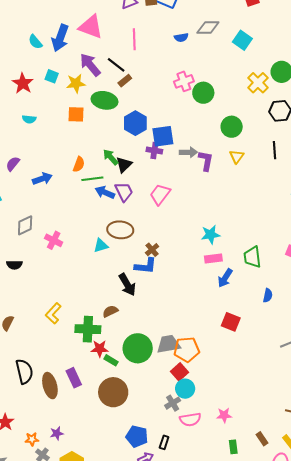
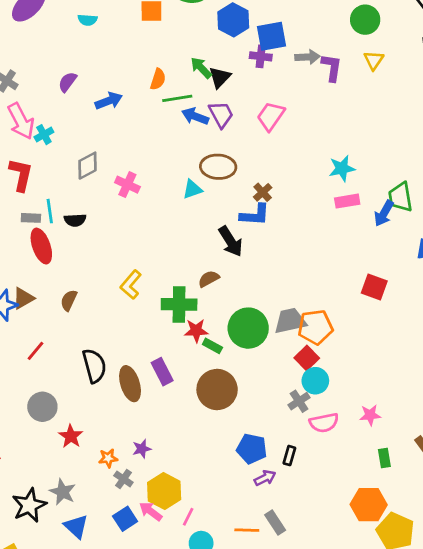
blue arrow: (225, 278) -> (384, 213), moved

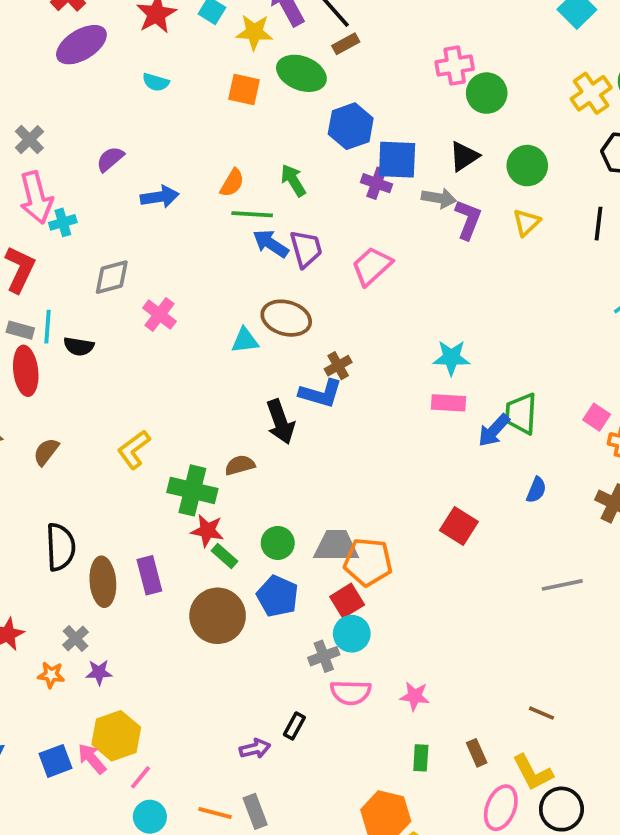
black triangle: (220, 77) -> (464, 156), moved
green circle: (248, 328) -> (278, 543), size x0.6
blue pentagon: (252, 449) -> (277, 596), moved
gray cross: (123, 479) -> (75, 639), moved

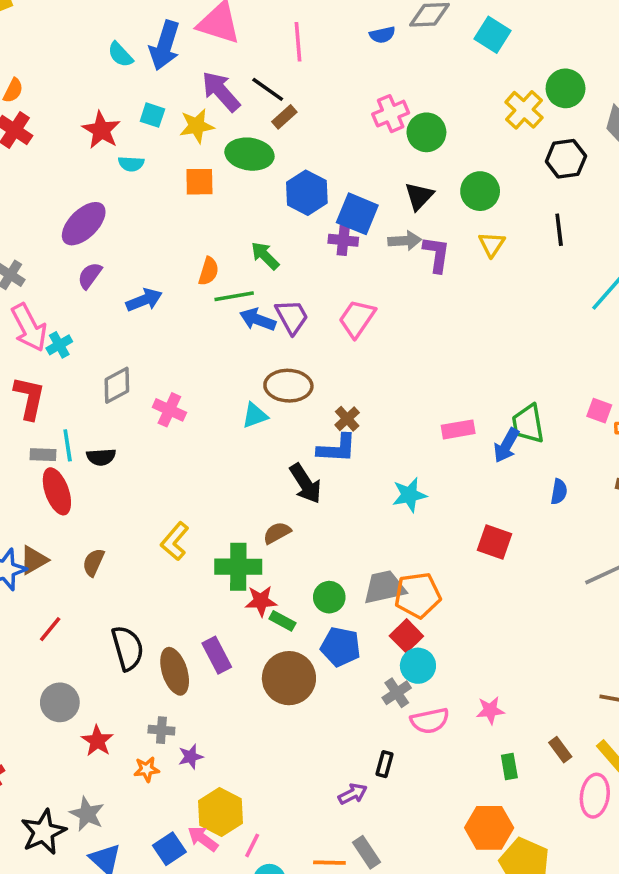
purple ellipse: (81, 45) -> (84, 224), moved
cyan semicircle: (156, 82) -> (131, 164), moved
blue square: (397, 160) -> (357, 214), turned 33
cyan star: (451, 358) -> (409, 495), moved
gray cross: (75, 639) -> (161, 730), turned -30

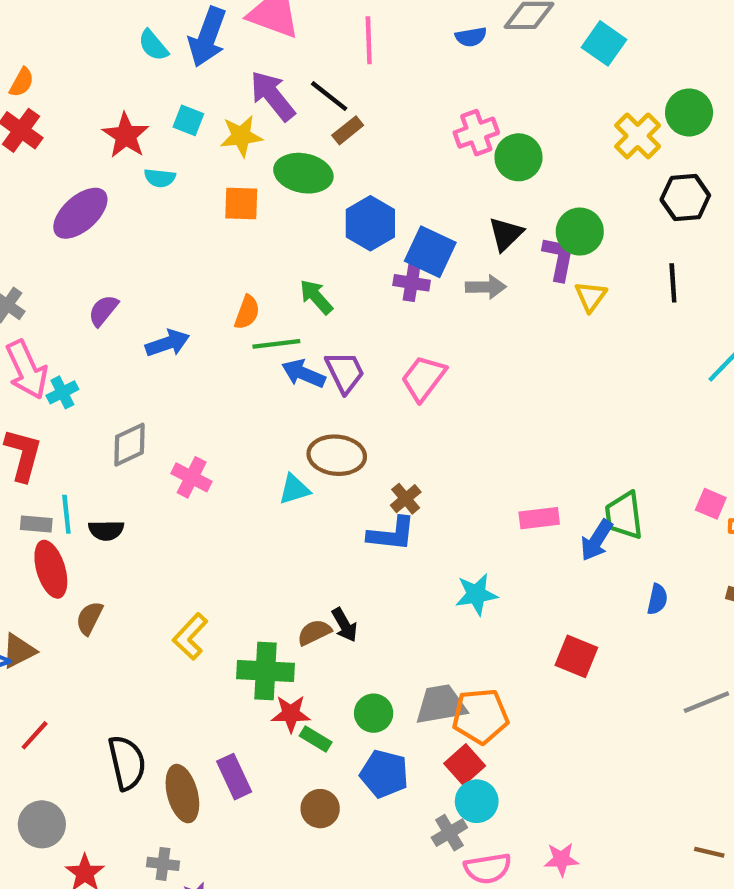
purple ellipse: (84, 224) -> (80, 213), moved
purple L-shape: (437, 254) -> (559, 258), moved
black arrow: (305, 484) -> (345, 625), moved, size x0.7
brown semicircle: (93, 562) -> (89, 618), moved
brown circle: (289, 678) -> (320, 809), size x0.6

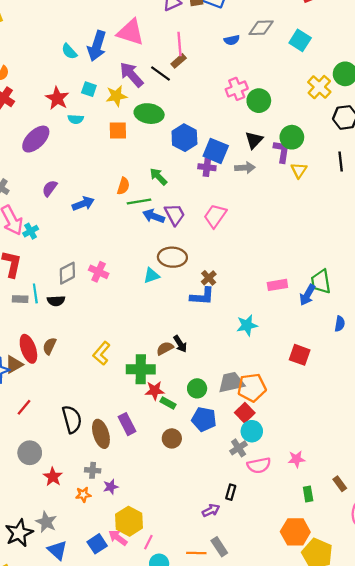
brown rectangle: (348, 130) -> (179, 61), moved
gray diamond: (129, 445) -> (67, 273), moved
red ellipse: (51, 569) -> (28, 349), moved

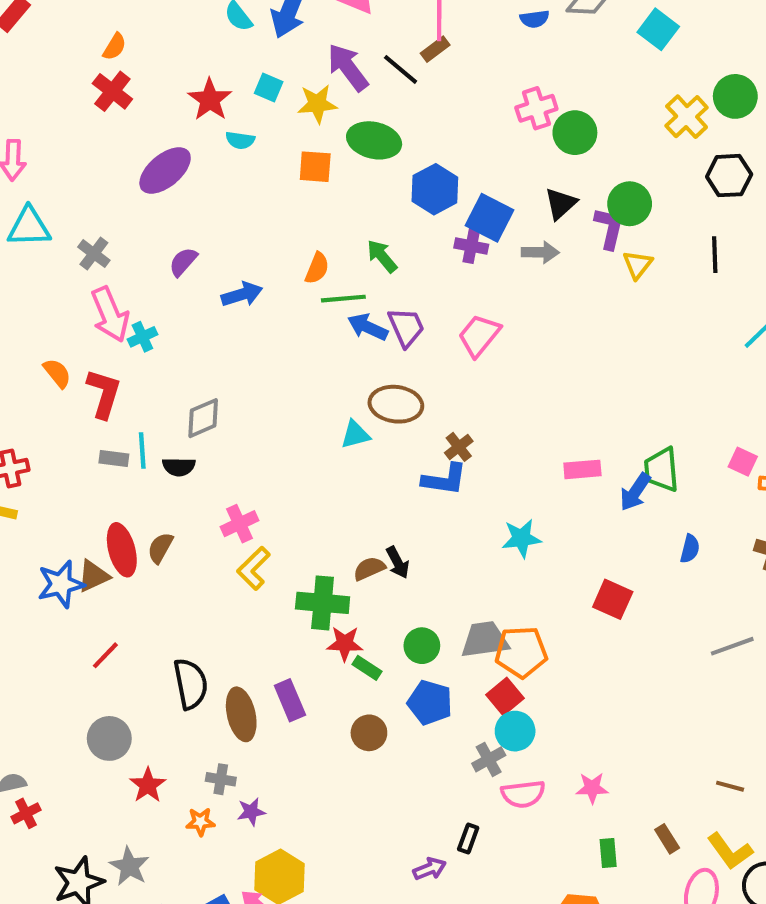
pink cross: (99, 272) -> (239, 524), moved, turned 36

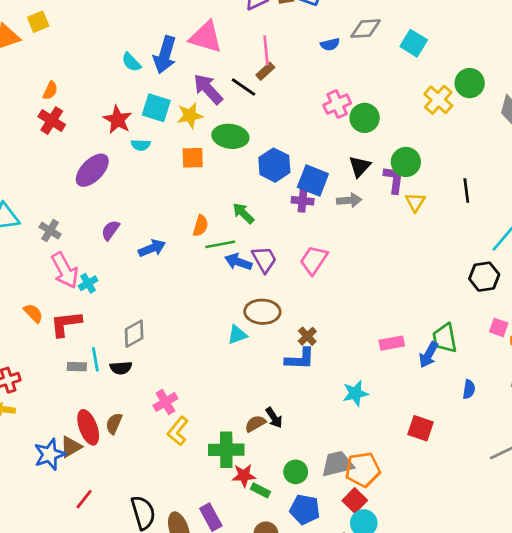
cyan square: (269, 87) -> (156, 108), size x1.5
black hexagon: (729, 176) -> (484, 277), moved
red L-shape: (104, 394) -> (66, 324), turned -108

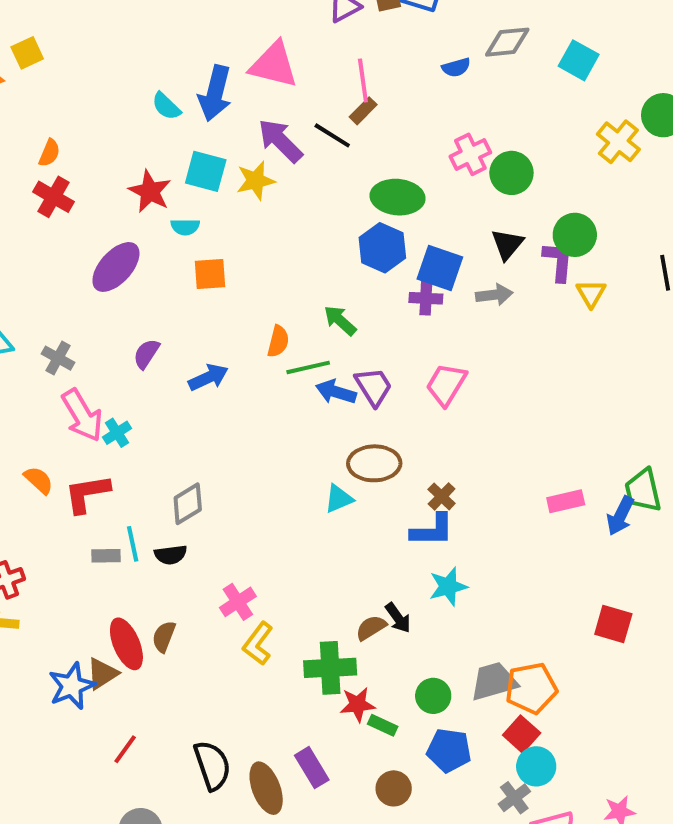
green ellipse: (230, 136) -> (398, 197), moved
orange square: (193, 158) -> (210, 274), moved
cyan star: (355, 393) -> (448, 587), moved

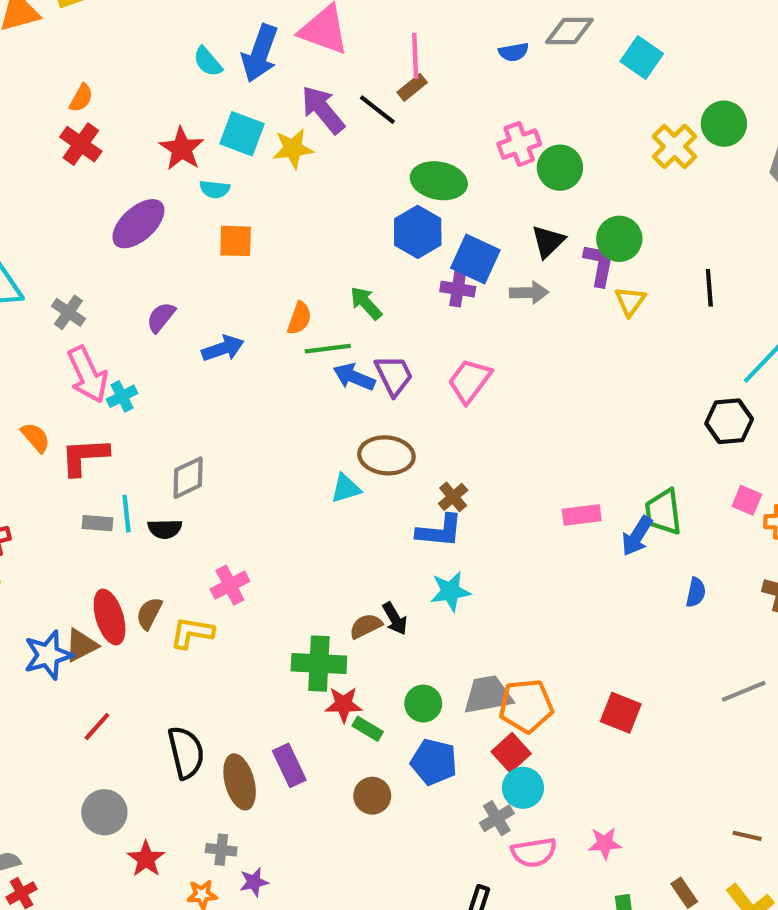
red square: (613, 624) -> (621, 713), moved
yellow L-shape: (258, 644) -> (192, 633), moved, turned 57

